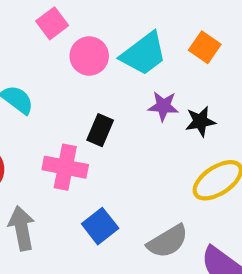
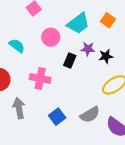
pink circle: (89, 56) -> (51, 37), moved
black rectangle: (100, 130) -> (70, 60), moved
blue square: (100, 226) -> (57, 117), moved

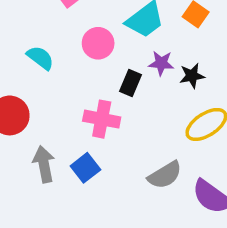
pink cross: (40, 79) -> (102, 119), moved
blue square: (57, 117) -> (85, 168), moved

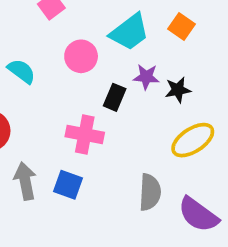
blue square: (85, 168) -> (68, 185), turned -32
gray semicircle: (165, 175) -> (150, 192), turned -56

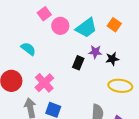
pink circle: (81, 56) -> (60, 26), moved
pink cross: (85, 135) -> (44, 83), moved, turned 36
yellow ellipse: (193, 140) -> (120, 86), turned 40

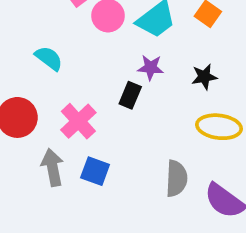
purple star: (95, 52) -> (151, 68), moved
black rectangle: (78, 63) -> (130, 95), moved

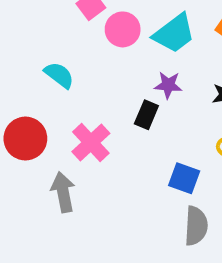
blue square: (95, 171) -> (184, 178), moved
gray semicircle: (176, 179) -> (196, 226), moved

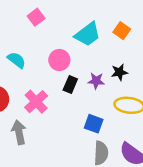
pink circle: (123, 29) -> (59, 60), moved
purple star: (168, 85) -> (96, 81), moved

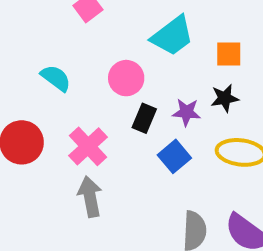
orange square: (122, 31) -> (229, 54), moved, turned -35
blue square: (94, 124) -> (174, 156), moved, turned 30
gray arrow: (19, 132) -> (90, 197), moved

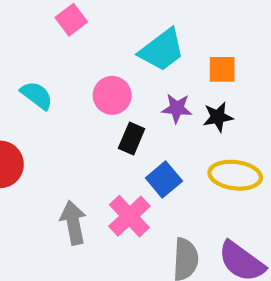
purple star: (186, 112) -> (177, 108), moved
pink cross: (88, 146) -> (129, 216), moved

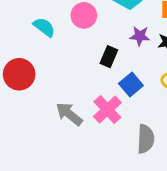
pink circle: (112, 95) -> (84, 15), moved
gray arrow: (73, 223) -> (69, 114), turned -40

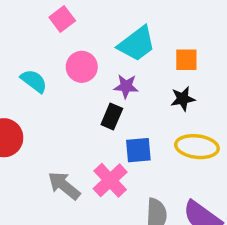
purple star: (140, 36) -> (126, 86), moved
blue square: (131, 85) -> (138, 150), turned 35

